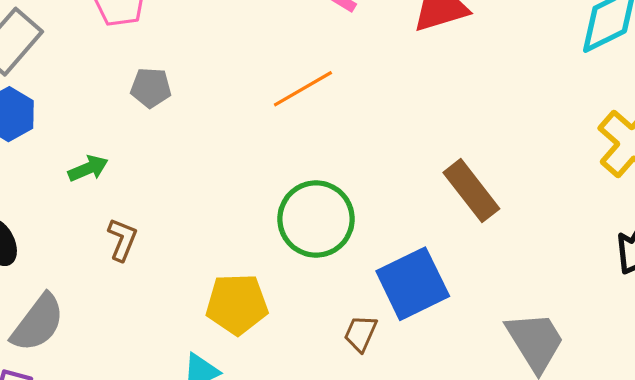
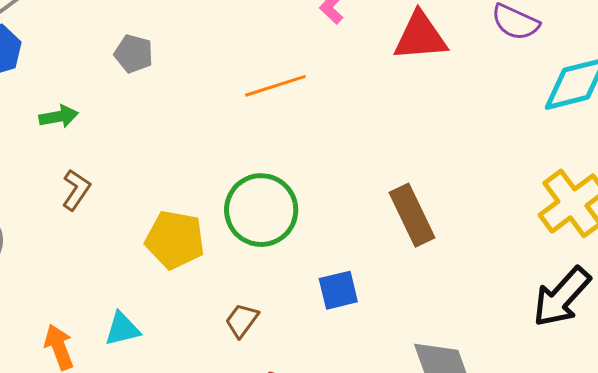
blue square: (413, 284) -> (338, 290), size x0.6
yellow pentagon: (237, 304) -> (175, 240), moved
brown trapezoid: (361, 333) -> (242, 320), moved

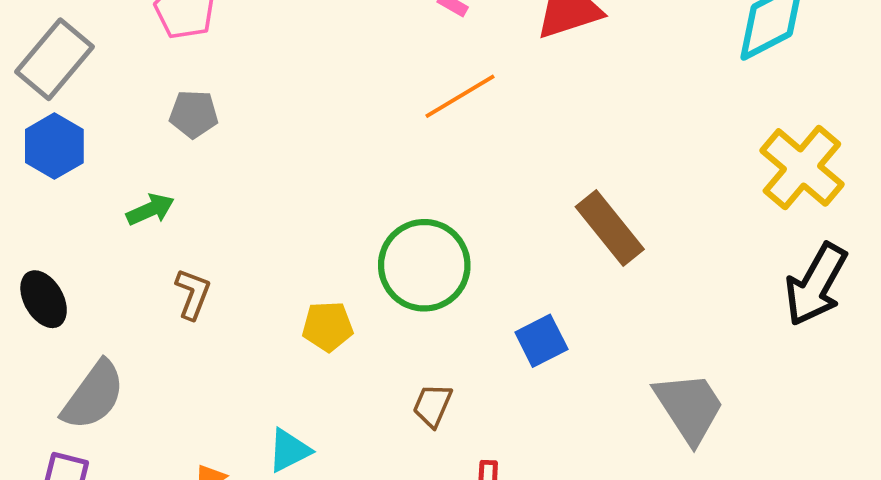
gray pentagon: (134, 54) -> (194, 114), moved
orange line: (275, 86) -> (460, 96), moved
yellow pentagon: (175, 240) -> (328, 326), size x0.7

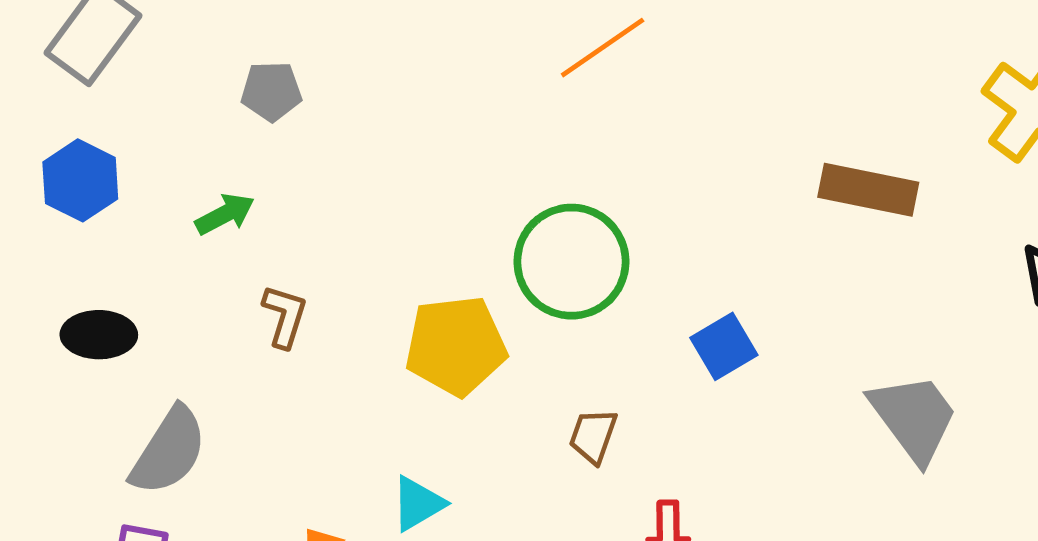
blue hexagon: (54, 146) -> (80, 180), moved
brown rectangle: (610, 228) -> (868, 190), moved, turned -36
black ellipse: (44, 299) -> (99, 335), turned -56
yellow pentagon: (328, 326) -> (456, 346), size x1.6

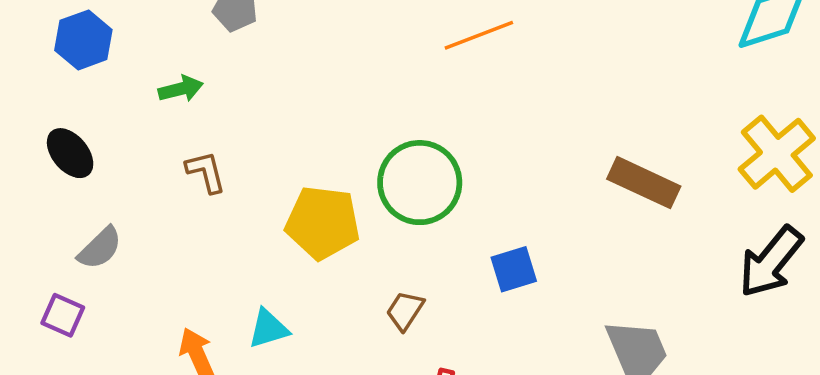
brown L-shape: (285, 316) -> (206, 172), turned -45
black ellipse: (99, 335) -> (70, 153), turned 36
gray semicircle: (169, 451) -> (100, 248), size x0.7

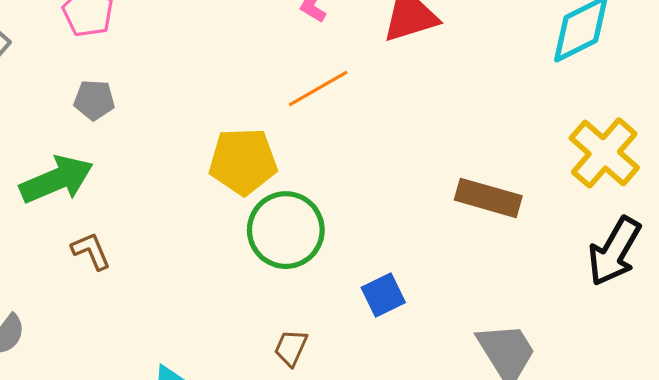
green arrow: (181, 89) -> (56, 180), size x1.8
yellow pentagon: (323, 223) -> (243, 161), moved

